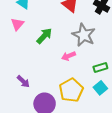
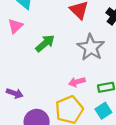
pink arrow: (69, 56) -> (77, 82), moved
purple arrow: (23, 81) -> (15, 93), turned -32

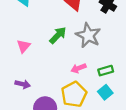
pink triangle: (15, 26) -> (24, 46), moved
green arrow: (45, 43) -> (58, 35), moved

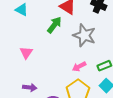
green arrow: (58, 35) -> (54, 25), moved

